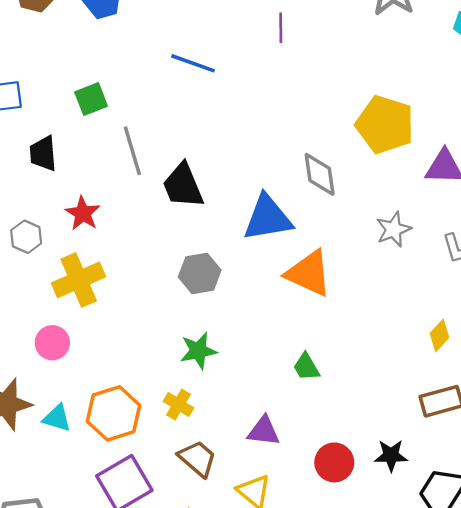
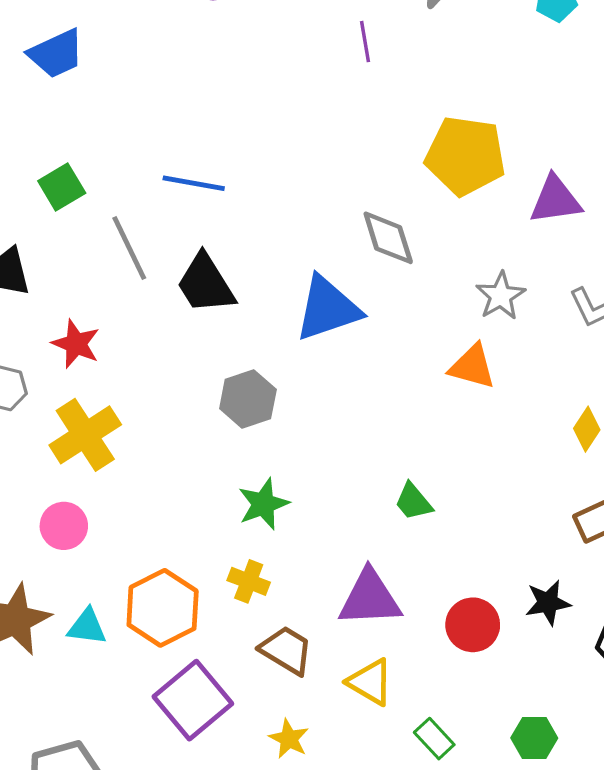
purple line: (281, 28) -> (365, 42), moved
blue line: (193, 63) -> (194, 183), moved
orange triangle: (309, 273) -> (472, 367), moved, size x0.7
purple triangle: (264, 431) -> (370, 598), size x1.4

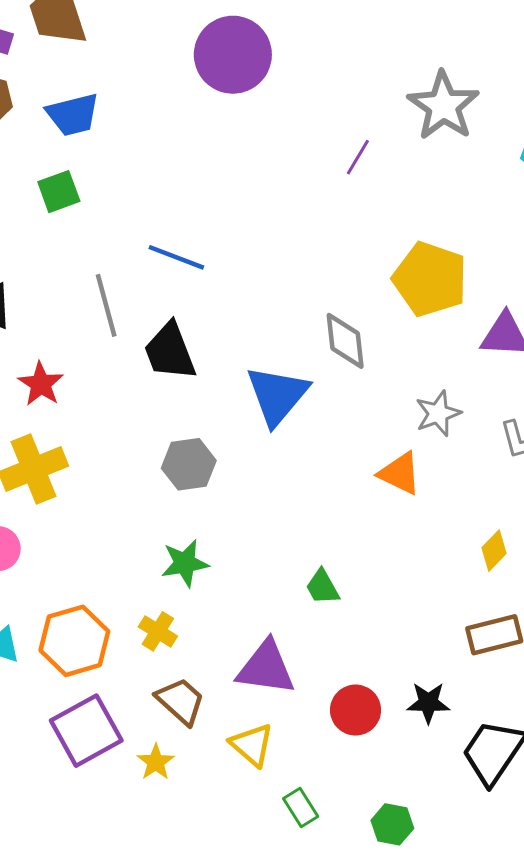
purple line: (365, 42) -> (358, 157), turned 30
green square: (62, 187) -> (59, 192), moved
blue triangle: (328, 309) -> (277, 395), turned -42
yellow star: (289, 739) -> (156, 762), moved

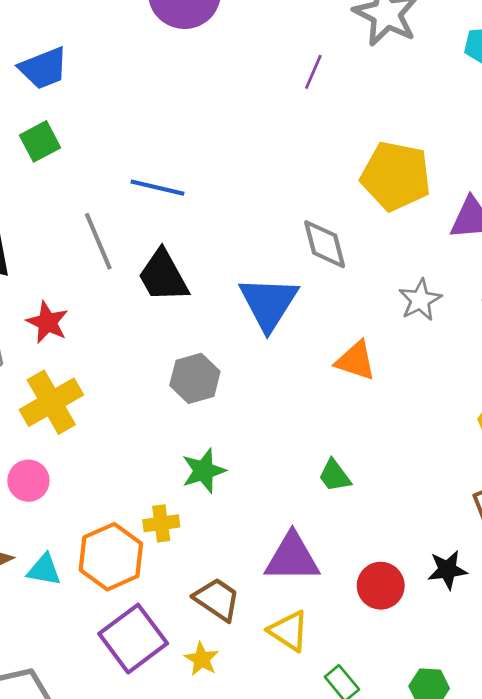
orange triangle: (400, 473) -> (356, 361), moved
yellow cross: (158, 631) -> (161, 523), moved, turned -32

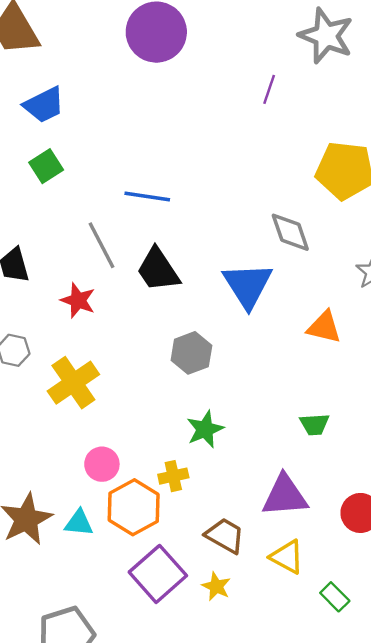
red star: (47, 322) -> (78, 300), moved
green trapezoid: (335, 476) -> (314, 424), turned -52
pink circle: (28, 481) -> (102, 464), moved

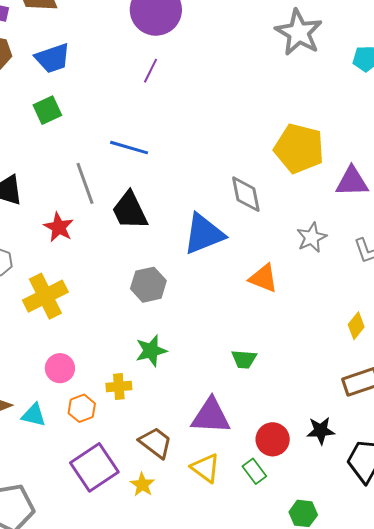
purple line: (269, 89) -> (151, 71), moved
blue triangle: (248, 285) -> (204, 234), turned 33
orange hexagon: (134, 507) -> (82, 408), size x0.6
green rectangle: (335, 597) -> (254, 471), moved

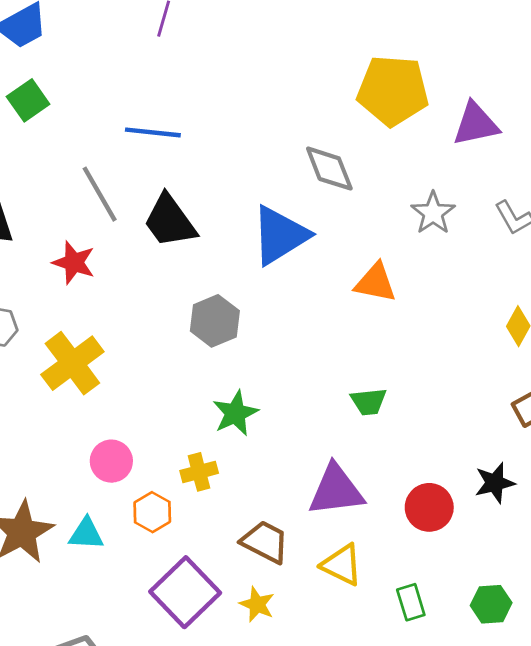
green rectangle: (254, 471) -> (411, 602), moved, turned 30

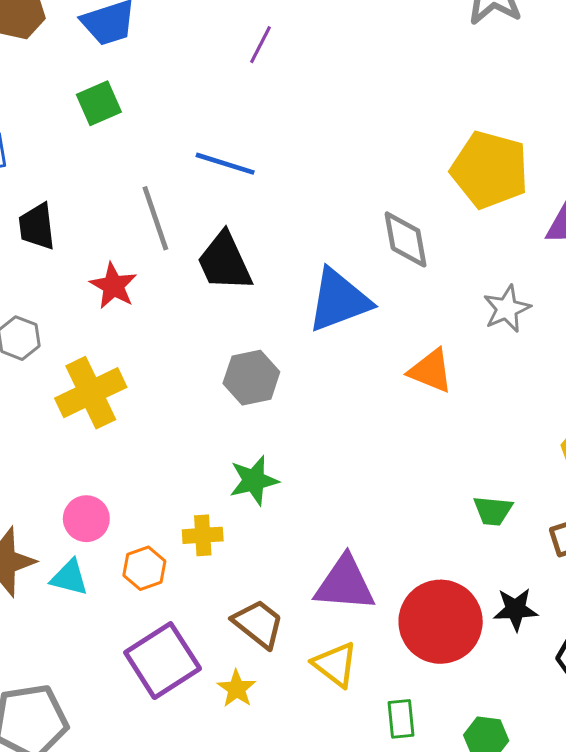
green trapezoid: (369, 402) -> (493, 511), moved
pink circle: (111, 461) -> (86, 519), moved
red circle: (429, 507) -> (441, 622), size x1.6

